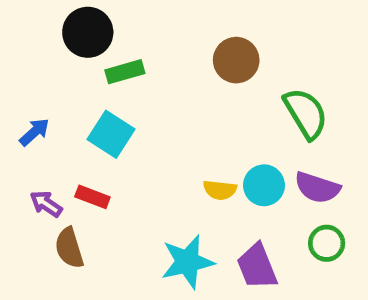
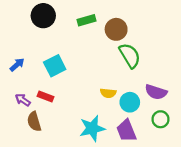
green rectangle: (125, 72) -> (87, 20), moved
green semicircle: (306, 113) -> (130, 56), moved
cyan square: (111, 134) -> (55, 66), turned 30
cyan circle: (264, 185) -> (130, 102), moved

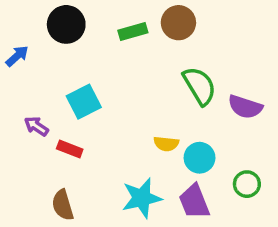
brown circle: (116, 29) -> (178, 23), moved
blue arrow: (17, 65) -> (17, 56), moved
purple semicircle: (156, 92) -> (245, 107), moved
purple arrow: (23, 100) -> (36, 126), moved
brown semicircle: (34, 122) -> (63, 205), moved

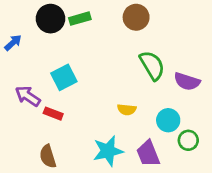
green rectangle: (133, 31) -> (80, 19), moved
purple arrow: (36, 126) -> (28, 96), size x1.4
cyan circle: (200, 158) -> (168, 120), moved

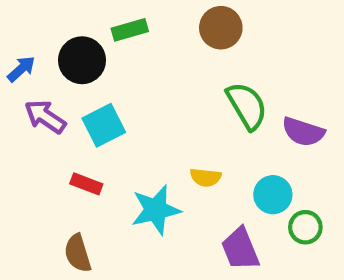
black circle: (50, 19) -> (82, 60), moved
purple arrow: (28, 96) -> (45, 117), moved
cyan star: (108, 151) -> (156, 210), moved

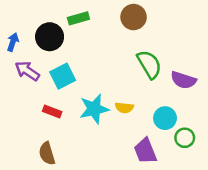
blue arrow: (21, 69) -> (13, 42), turned -30
cyan star: (156, 210) -> (94, 109), moved

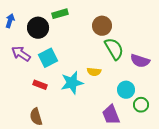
brown circle: (134, 17) -> (102, 26), moved
blue arrow: (13, 42) -> (10, 21), moved
yellow semicircle: (124, 108) -> (94, 72), moved

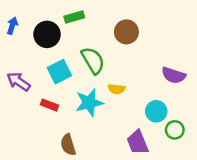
green semicircle: (114, 49) -> (93, 60), moved
purple arrow: (21, 54) -> (18, 82), moved
brown semicircle: (36, 117) -> (68, 145), moved

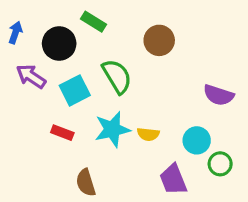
green rectangle: (74, 17) -> (94, 22), turned 48
purple arrow: (18, 82) -> (31, 76), moved
yellow semicircle: (116, 89) -> (148, 134), moved

